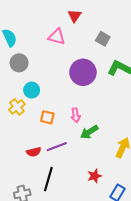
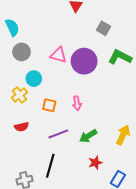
pink triangle: (57, 37) -> (58, 55), moved
green arrow: (89, 132) -> (88, 136), moved
red semicircle: (34, 152) -> (22, 127), moved

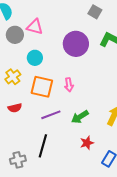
pink triangle: (58, 55) -> (35, 27), moved
cyan circle: (34, 79) -> (35, 58), moved
orange square: (49, 105) -> (42, 87), size x1.6

